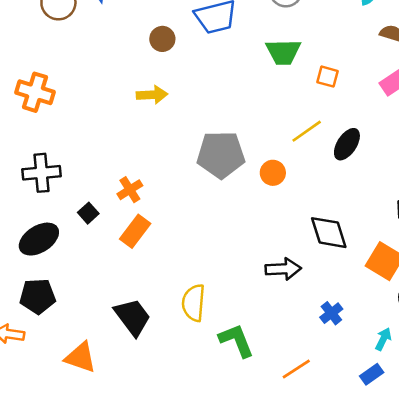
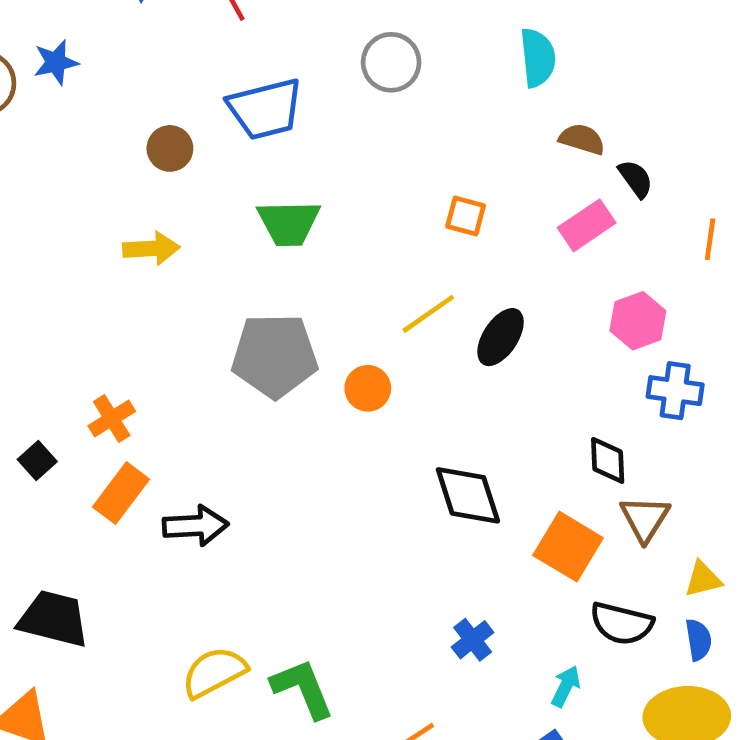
green trapezoid: (283, 52) -> (289, 223), moved
black arrow: (283, 269) -> (196, 526), moved
yellow semicircle: (194, 303) -> (214, 672), moved, turned 57
black trapezoid: (132, 317) -> (53, 619), moved, turned -39

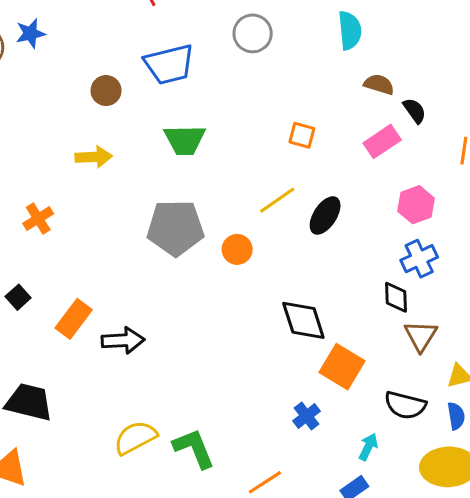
blue cross: (675, 391) -> (419, 259), moved, turned -33
orange cross: (112, 419) -> (38, 219), moved
orange square: (568, 547) -> (342, 367), moved

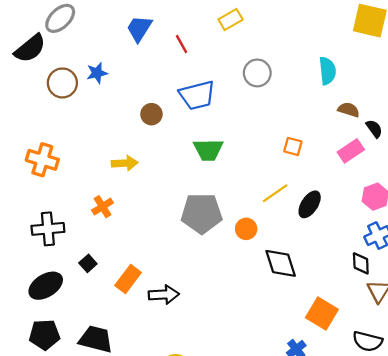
yellow arrow: (94, 157) -> (125, 163), moved
black diamond: (303, 320) -> (281, 263), moved

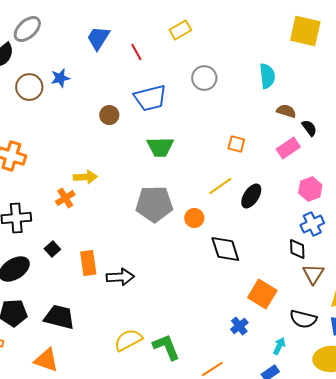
yellow arrow: (125, 163) -> (85, 177), moved
orange rectangle: (128, 279) -> (88, 263), turned -45

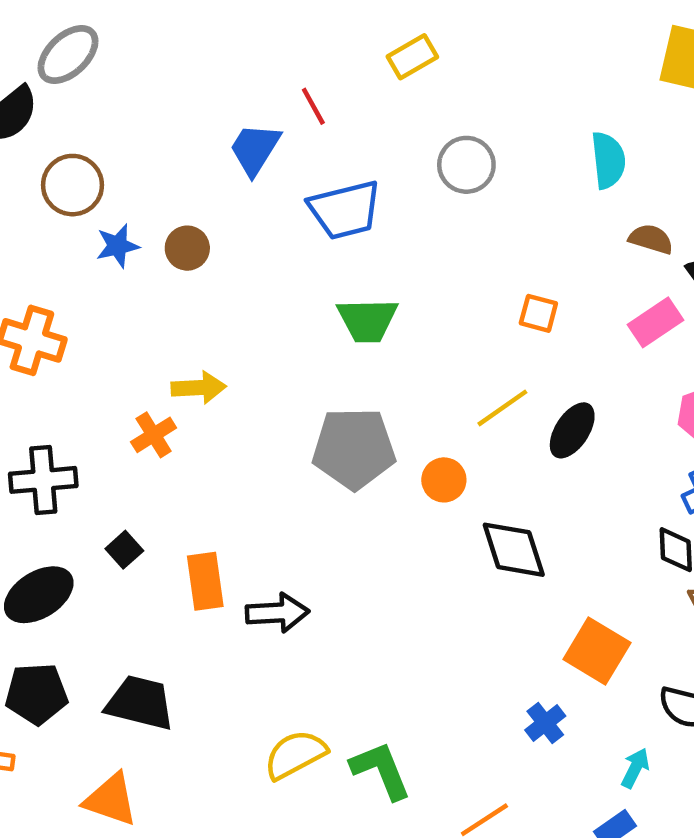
blue trapezoid: (98, 38) -> (255, 149), moved
blue star: (60, 78) -> (118, 246), moved
brown circle: (109, 115) -> (187, 248), moved

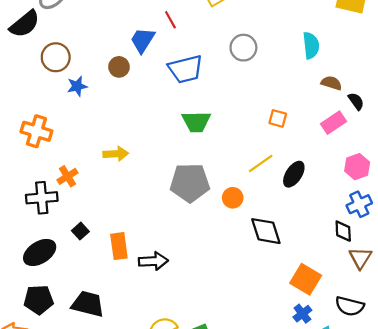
brown circle: (187, 248) -> (119, 67), moved
orange cross: (154, 435) -> (68, 176), moved
blue cross: (545, 723) -> (302, 314), moved

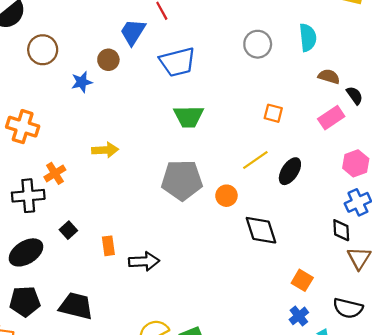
gray circle: (243, 48) -> (258, 44), moved
blue star: (77, 86) -> (82, 82), moved
orange rectangle: (119, 246) -> (108, 246), size x0.7
orange square: (306, 279) -> (302, 280), size x0.7

